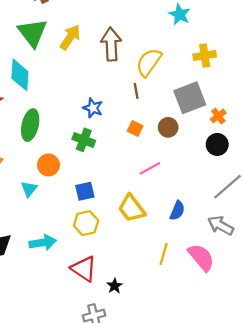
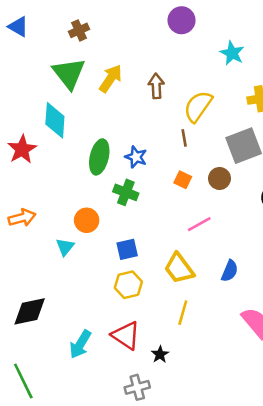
brown arrow: (111, 44) -> (156, 86), size x0.7
green ellipse: (30, 125) -> (99, 157), moved
cyan arrow: (43, 243) -> (80, 344), moved, turned 130
yellow line: (164, 254) -> (183, 313), moved

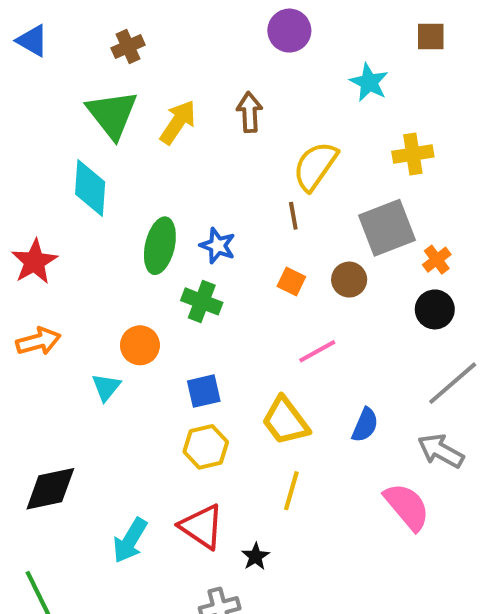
brown arrow: (156, 86) -> (250, 112), moved
red star: (22, 149) -> (34, 262), moved

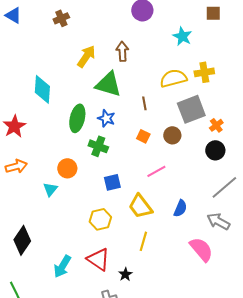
green triangle: (112, 114) -> (108, 84), moved, turned -36
yellow semicircle: (315, 166) -> (173, 78), moved, turned 40
blue square: (204, 391) -> (112, 182), moved
black diamond: (50, 489) -> (22, 240), turned -44

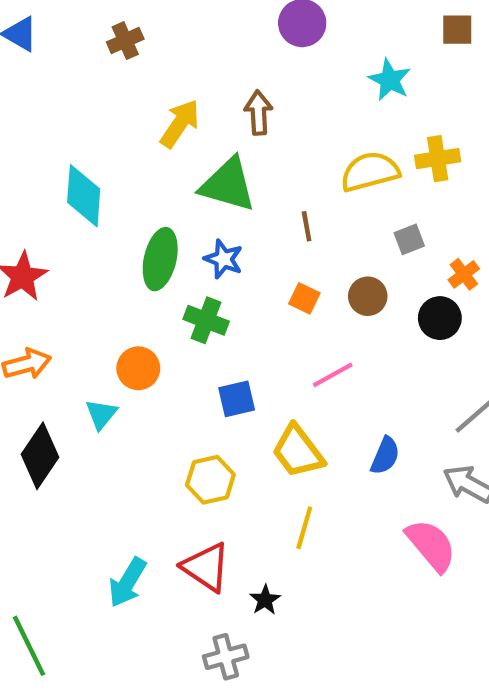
gray square: (191, 109) -> (409, 239), size x0.5
black circle: (215, 150) -> (440, 318), moved
black diamond: (22, 240) -> (40, 456), moved

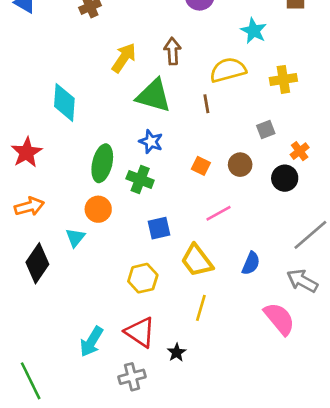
yellow semicircle: (370, 172) -> (228, 70), moved
brown line: (307, 226) -> (206, 104), moved
green ellipse: (160, 259) -> (102, 163), moved
gray cross: (226, 657) -> (132, 377), moved

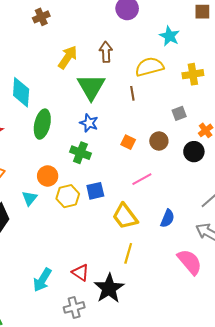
green triangle: (154, 96) -> (91, 87), turned 44
green ellipse: (102, 163) -> (42, 124), moved
yellow hexagon: (143, 278) -> (68, 196), moved
red triangle: (140, 332) -> (80, 272), size x0.7
black star: (177, 352) -> (109, 288), size x2.0

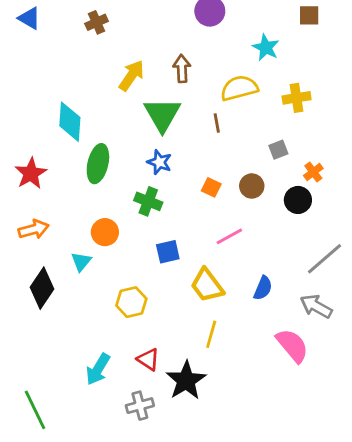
yellow hexagon: (68, 196) -> (131, 302), moved

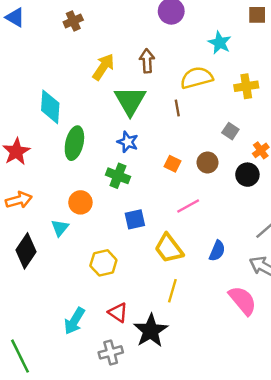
gray square: (278, 150) -> (230, 131), turned -35

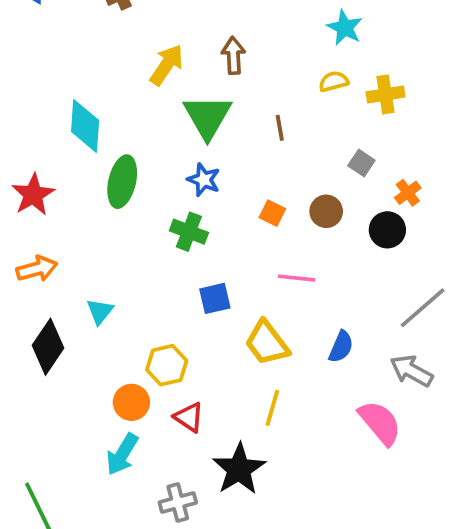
yellow semicircle: (197, 78) -> (334, 81), moved, size x0.6
orange circle: (80, 202) -> (131, 402), moved
pink line: (188, 206) -> (297, 278), turned 35
red triangle: (118, 313) -> (189, 417), moved

